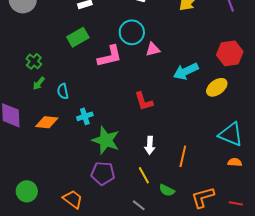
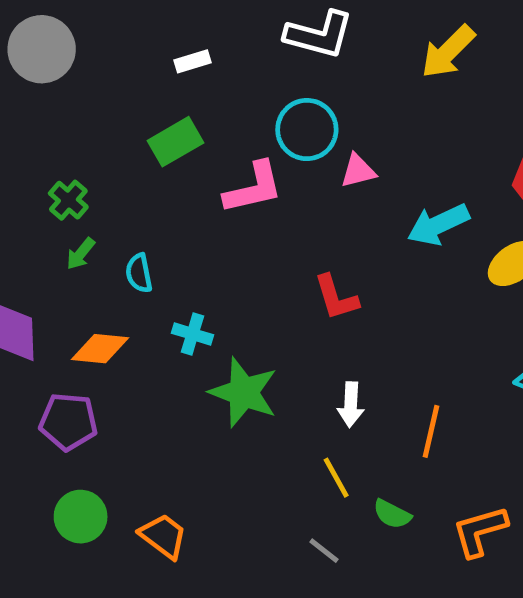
cyan cross: (85, 116) -> (192, 334), turned 35
purple pentagon: (103, 173) -> (68, 422), moved
green circle: (27, 191) -> (81, 517), moved

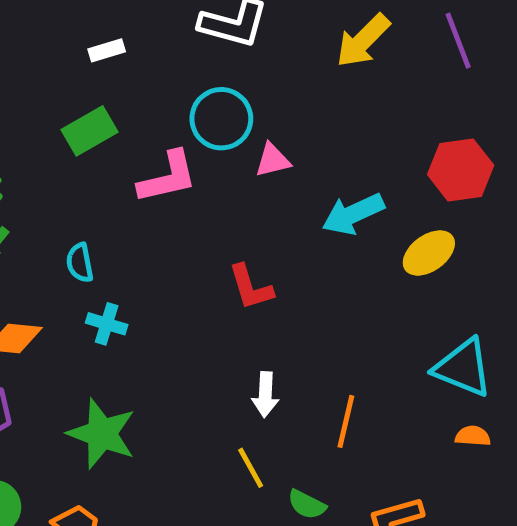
cyan semicircle: (139, 273) -> (80, 263), moved
green star: (244, 392) -> (102, 434), moved

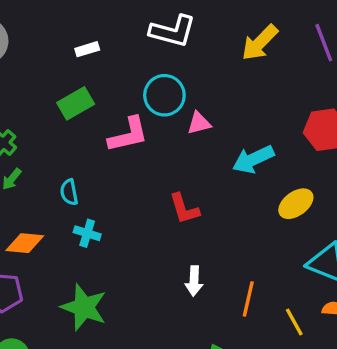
yellow ellipse: (429, 253) -> (296, 204), moved
yellow line: (251, 468) -> (294, 322), moved

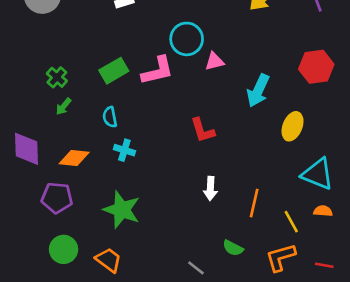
green rectangle: (76, 103) -> (114, 71), moved
cyan arrow: (253, 159) -> (258, 91), turned -40
yellow ellipse: (296, 204) -> (293, 126), turned -32

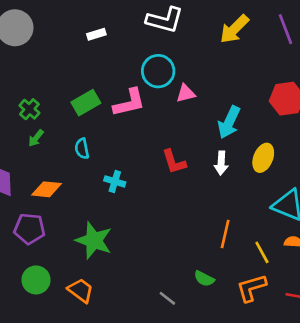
cyan cross: (124, 150) -> (115, 181), moved
white arrow: (210, 188) -> (221, 163), moved

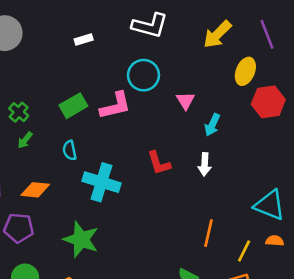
pink triangle: (186, 93) -> (186, 101), moved, turned -48
cyan arrow: (229, 122) -> (212, 125), size x0.7
yellow ellipse: (263, 158) -> (245, 71), moved
cyan cross: (115, 181) -> (101, 182), size x1.8
yellow line: (262, 252) -> (244, 251), turned 55

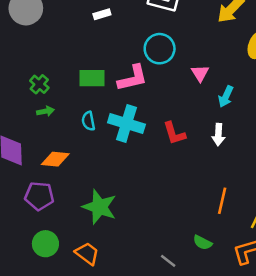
green rectangle: (73, 106) -> (92, 78), turned 30
green arrow: (25, 140) -> (45, 111), turned -140
cyan cross: (101, 182) -> (126, 123), moved

